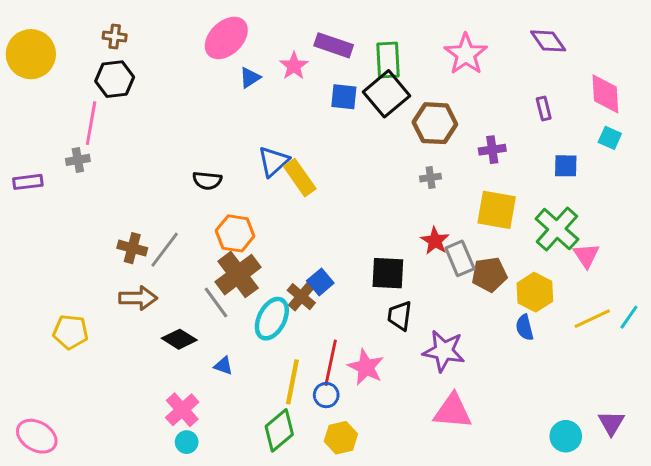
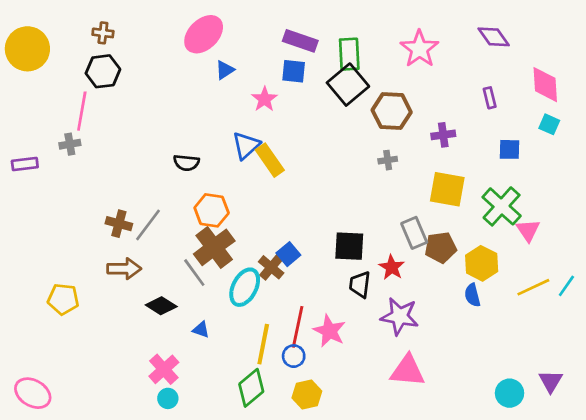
pink star: (294, 66) -> (265, 99), moved
blue square: (344, 97) -> (294, 71), moved
red star: (435, 241) -> (392, 267), moved

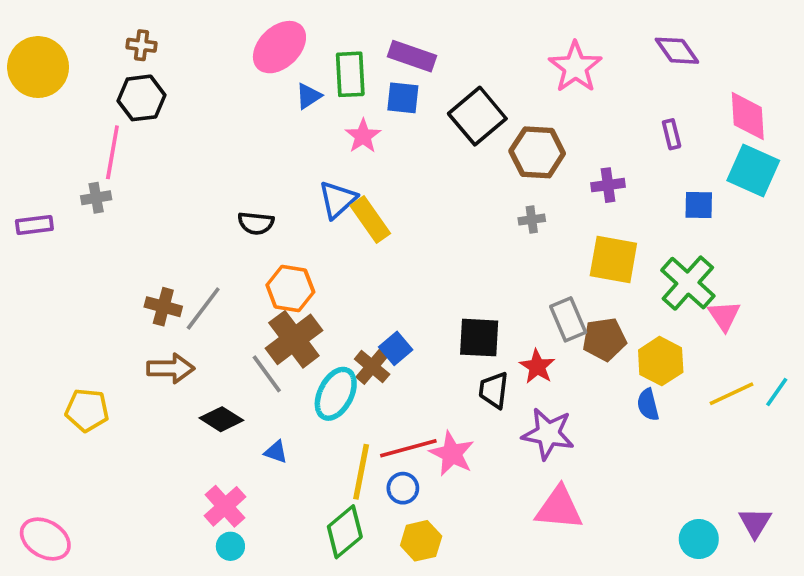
green rectangle: (349, 54) -> (350, 74), moved
cyan square: (549, 124) -> (753, 171), size x1.8
red line: (298, 327) -> (408, 448), turned 63

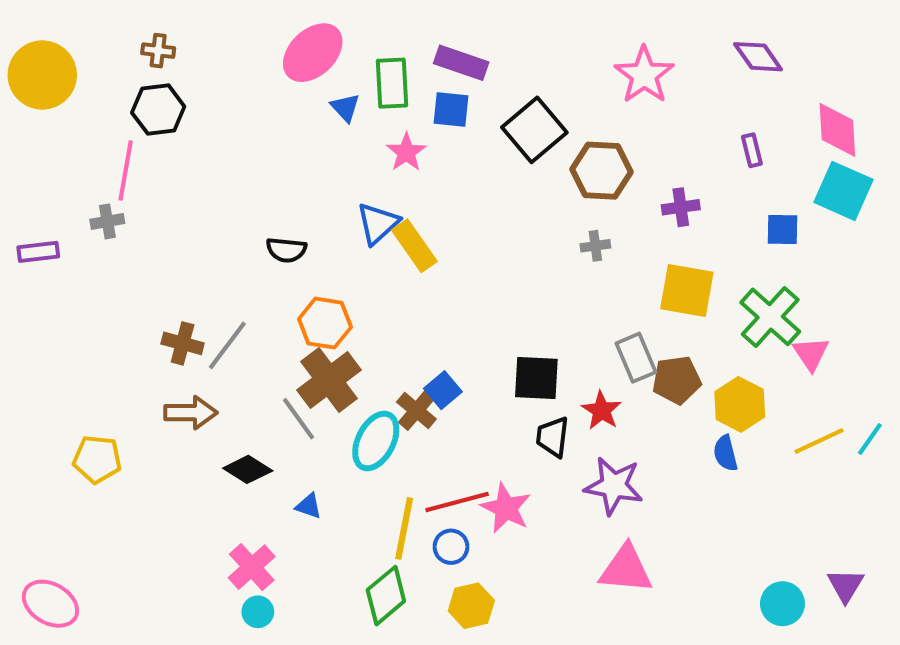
blue triangle: (308, 96) -> (345, 108), turned -40

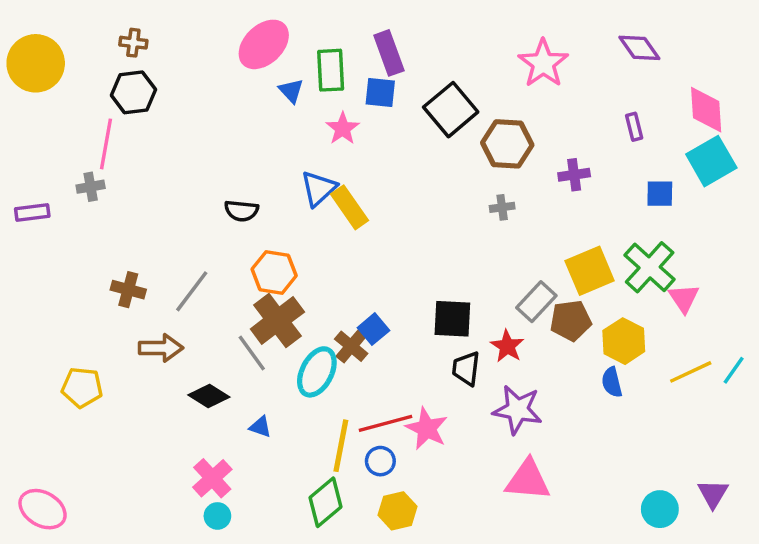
purple rectangle: (461, 63) -> (389, 53), turned 51
cyan square: (843, 191) -> (711, 161), turned 36
yellow square: (687, 291) -> (590, 271), moved, turned -33
brown cross: (183, 343) -> (128, 290), moved
gray rectangle: (636, 358) -> (536, 302), turned 66

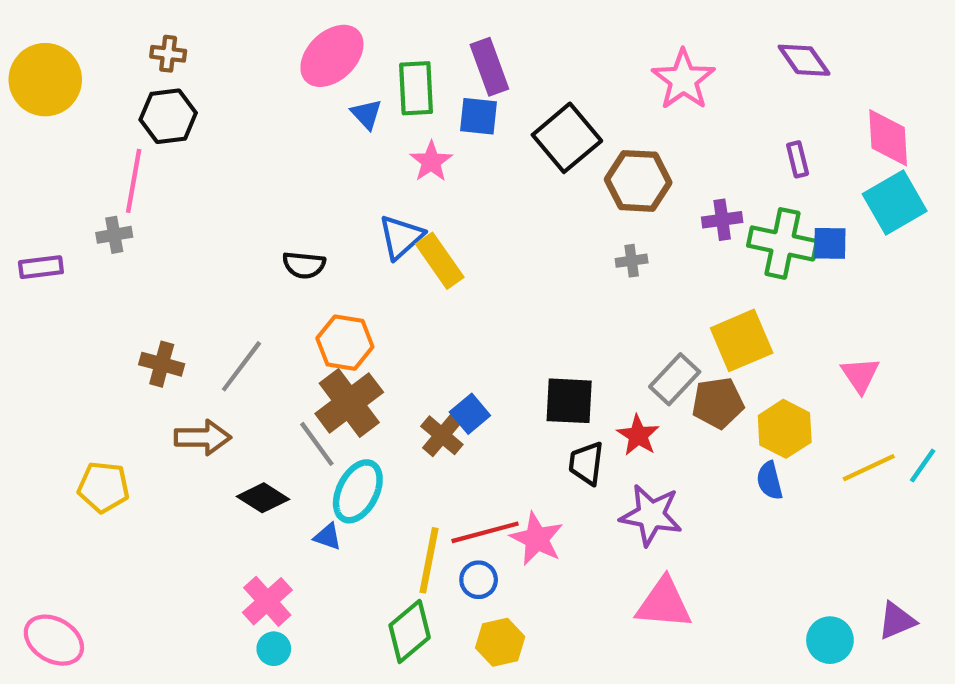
green cross: (650, 267) -> (783, 243), moved, turned -30
cyan ellipse: (317, 372) -> (358, 491), moved
purple triangle: (713, 494) -> (897, 621), turned 36

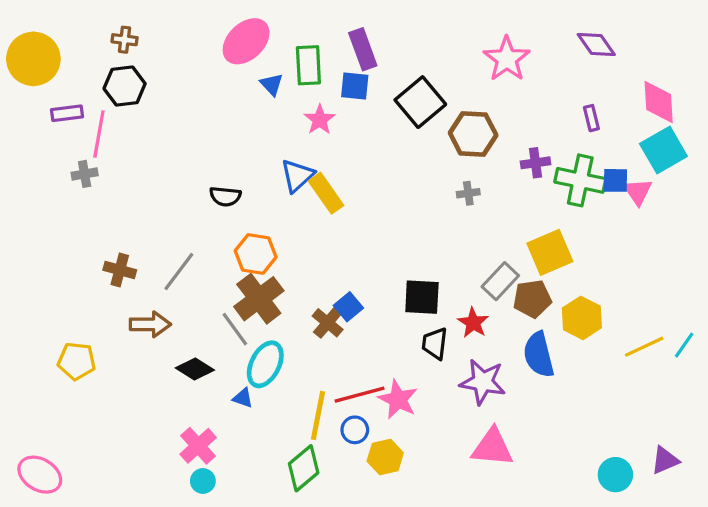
purple rectangle: (41, 267) -> (67, 113), moved
pink triangle: (860, 375) -> (638, 192), moved
blue semicircle: (770, 481) -> (539, 355), moved, size x1.6
yellow hexagon: (500, 642) -> (385, 457), moved

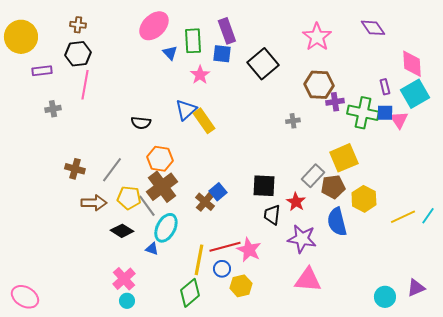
purple rectangle: (591, 118) -> (385, 87), moved
pink line: (99, 134) -> (85, 85), moved
brown hexagon: (473, 134) -> (319, 85), moved
yellow pentagon: (77, 361) -> (129, 198), moved

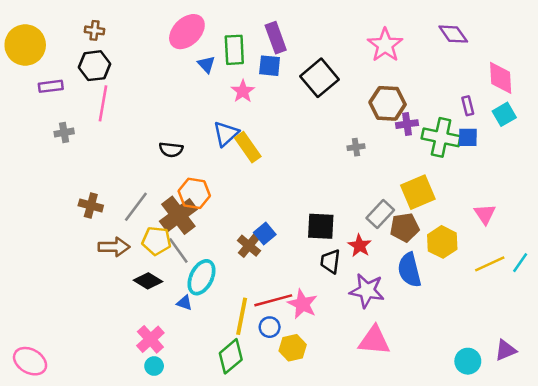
cyan square: (415, 94) -> (504, 114), size x0.7
pink triangle: (399, 120) -> (485, 214), moved
brown cross: (162, 187) -> (178, 215), moved

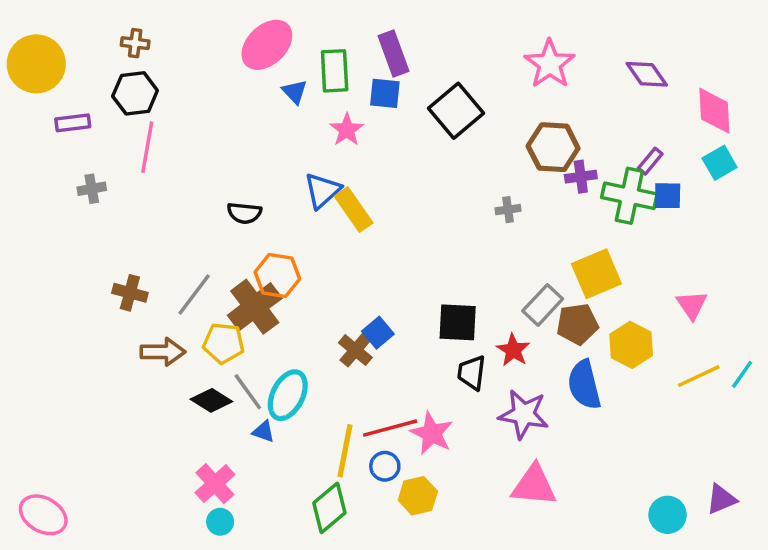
purple diamond: (453, 34) -> (647, 74), moved
purple rectangle: (468, 106) -> (650, 161), moved, turned 54
gray line: (178, 250) -> (248, 392), moved

